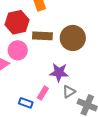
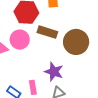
pink rectangle: (43, 93) -> (33, 87), turned -56

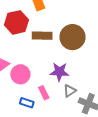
pink circle: (20, 40) -> (20, 74), moved

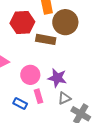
brown circle: (73, 37) -> (65, 22), moved
pink circle: (20, 74) -> (30, 75), moved

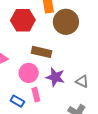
brown rectangle: (46, 39) -> (41, 52), moved
gray triangle: (64, 98) -> (82, 81), moved, turned 48

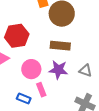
red hexagon: (23, 20) -> (17, 36), moved
brown rectangle: (41, 52) -> (60, 46), moved

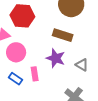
pink circle: (31, 69) -> (16, 52), moved

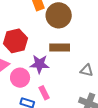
purple star: (56, 58) -> (39, 64), moved

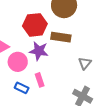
red hexagon: (15, 41) -> (35, 25), moved
gray triangle: (87, 70) -> (85, 63), turned 48

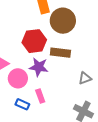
gray triangle: (85, 63) -> (85, 78), turned 32

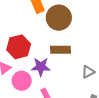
red hexagon: (34, 41) -> (19, 47), moved

